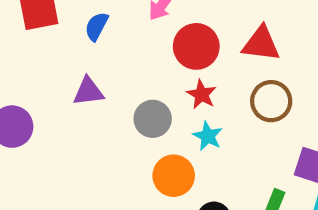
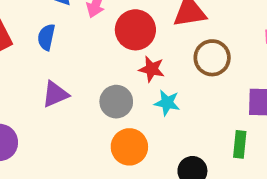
orange circle: (174, 176) -> (129, 147), moved

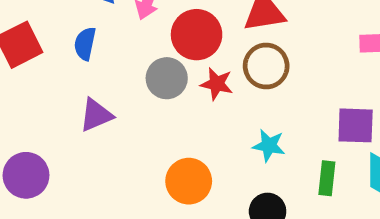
brown circle: (212, 58) -> (266, 66), moved
gray circle: (116, 102) -> (167, 78), moved
cyan star: (167, 103) -> (269, 145), moved

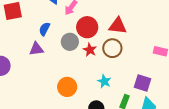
blue semicircle: (85, 44) -> (44, 29), moved

